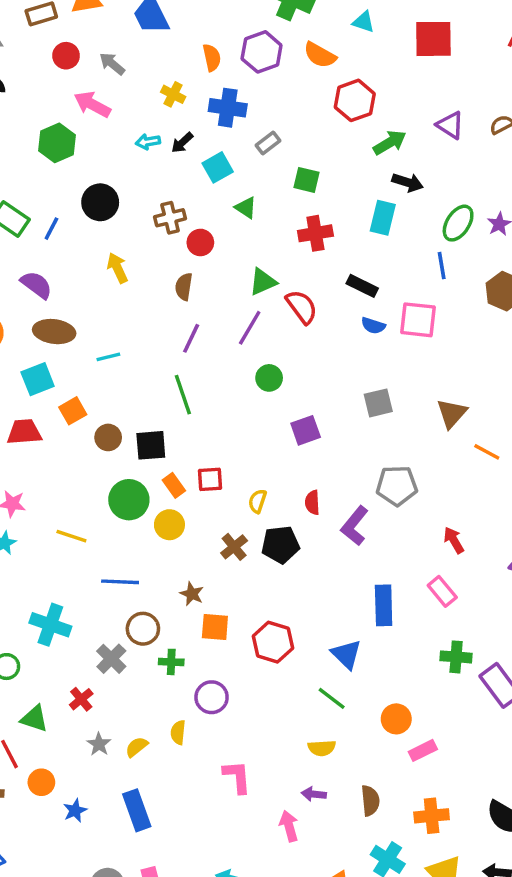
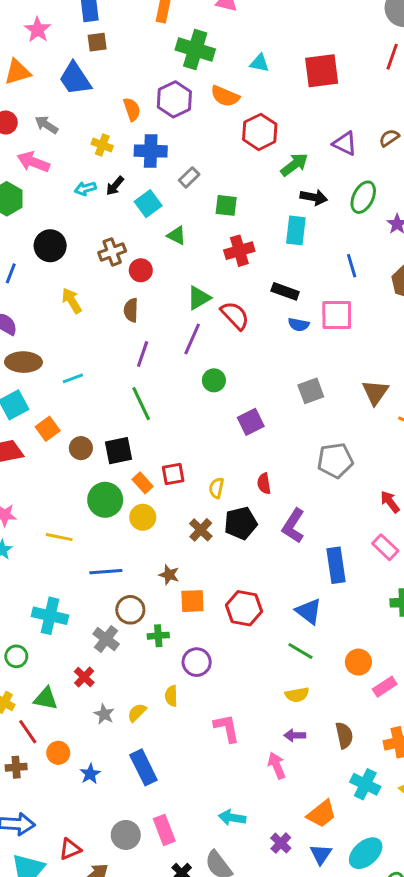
green ellipse: (458, 223) -> (363, 197), moved
purple L-shape: (355, 526) -> (293, 526), moved

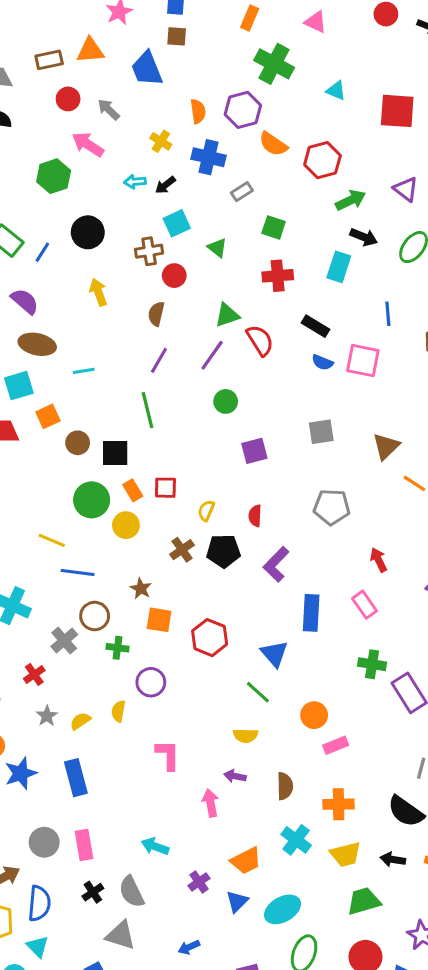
orange semicircle: (225, 96) -> (273, 144), moved
cyan square: (148, 204) -> (177, 223), moved
yellow line: (59, 537) -> (52, 540), moved
blue star: (90, 774) -> (21, 773), size x1.5

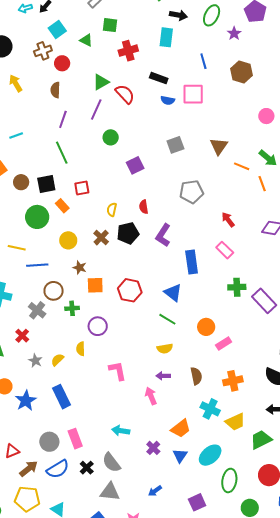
green square: (274, 227) -> (110, 25), moved
red square: (165, 488) -> (82, 188), moved
yellow circle: (126, 525) -> (68, 240), moved
yellow trapezoid: (346, 854) -> (235, 422), moved
blue semicircle: (39, 903) -> (58, 469), moved, turned 65

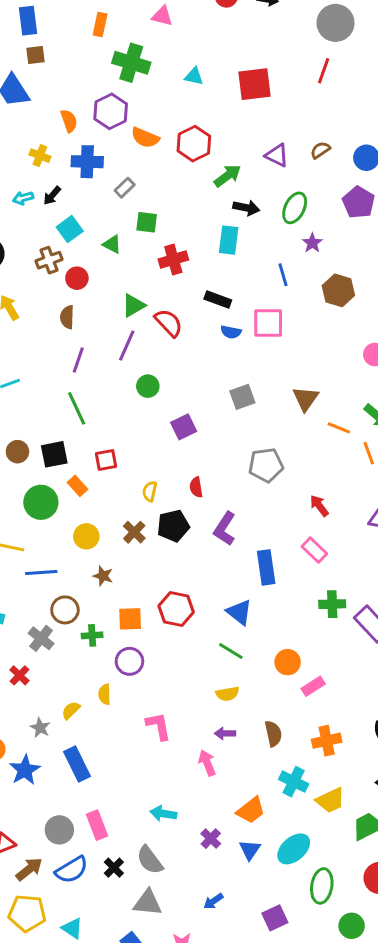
purple star: (234, 33) -> (312, 243), moved
orange square: (95, 285) -> (130, 619), moved
gray star: (35, 361) -> (40, 728), moved

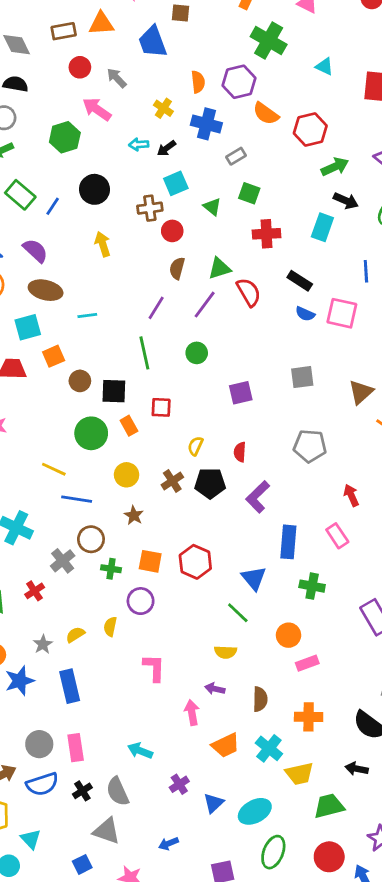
brown semicircle: (67, 317) -> (177, 268), moved
green circle: (148, 386) -> (197, 353), moved
green cross: (332, 604) -> (312, 586), moved
orange trapezoid: (251, 810) -> (226, 745), moved

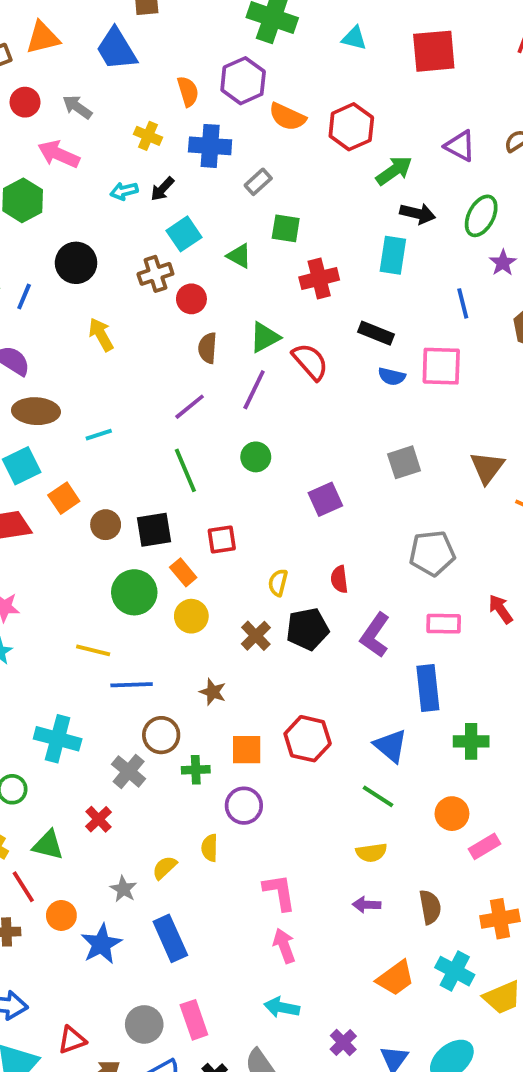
purple line: (156, 308) -> (190, 407), turned 30
yellow circle: (127, 475) -> (191, 616), moved
pink rectangle: (337, 536) -> (444, 624), moved, turned -45
pink arrow: (192, 713) -> (284, 946), moved

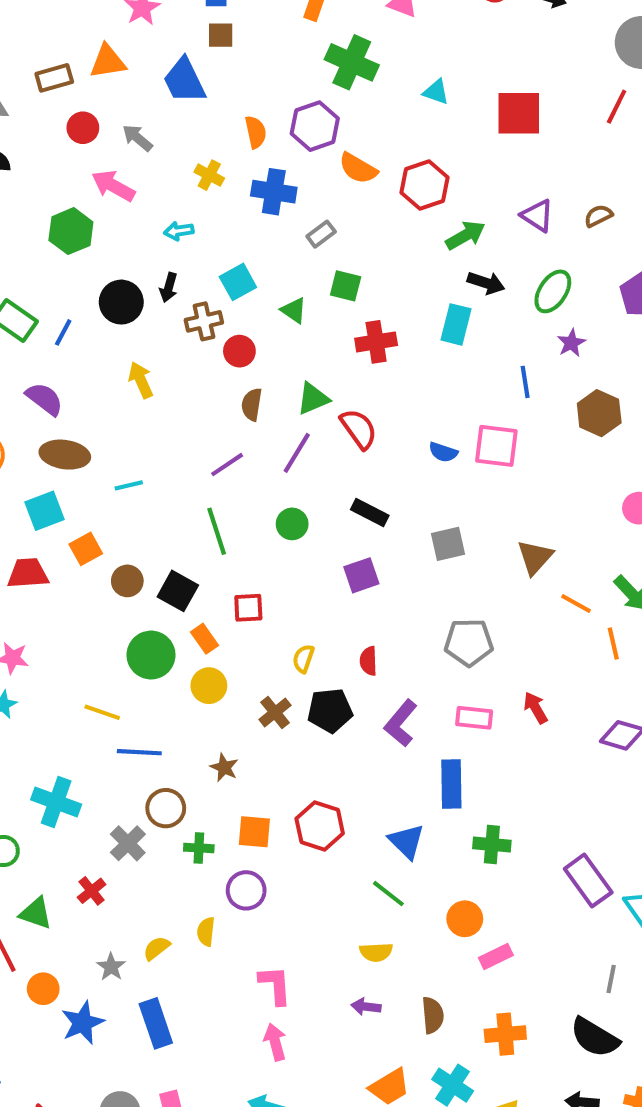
black arrow: (162, 189) -> (169, 288), moved, turned -32
black rectangle: (376, 333) -> (370, 513), moved
black square: (154, 530) -> (178, 591), turned 33

